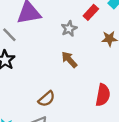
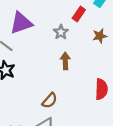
brown arrow: (69, 60) -> (65, 61), turned 49

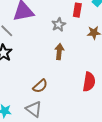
red rectangle: (79, 14) -> (77, 10), turned -32

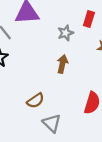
gray triangle: (34, 109) -> (52, 123), moved

